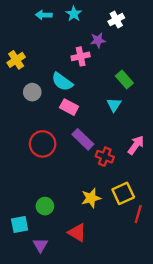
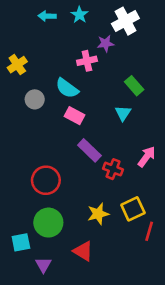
white cross: (116, 20) -> (125, 21), size x1.5
red circle: (43, 144) -> (46, 180), moved
green circle: (45, 206) -> (48, 223), size x1.5

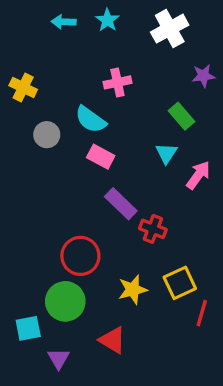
purple star: (106, 43) -> (203, 76), moved
yellow cross: (17, 65) -> (23, 87), turned -30
pink arrow: (147, 157) -> (198, 175), moved
red circle: (46, 180) -> (80, 256), moved

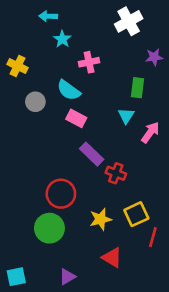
cyan star: (107, 20) -> (62, 39), moved
green rectangle: (181, 116) -> (138, 88), turned 48
cyan square: (28, 328) -> (16, 277), moved
red triangle: (112, 340) -> (112, 258), moved
purple triangle: (59, 359) -> (67, 277), moved, turned 30

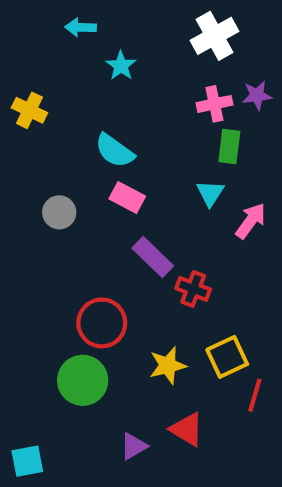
cyan star: (62, 39) -> (121, 66), moved
pink cross: (89, 62) -> (214, 104), moved
gray circle: (35, 102) -> (59, 212), moved
purple triangle: (67, 277) -> (134, 446), moved

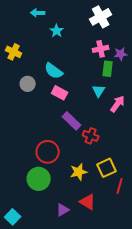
purple star: (257, 95) -> (121, 54), moved
gray circle: (59, 212) -> (28, 84), moved
cyan square: (27, 461) -> (13, 217), turned -35

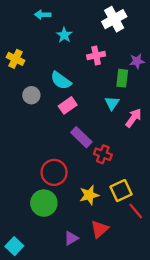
pink cross: (101, 49) -> (96, 55), moved
pink rectangle: (60, 93) -> (68, 105), turned -63
red line: (120, 186) -> (136, 211), turned -56
red triangle: (88, 202) -> (99, 229), turned 48

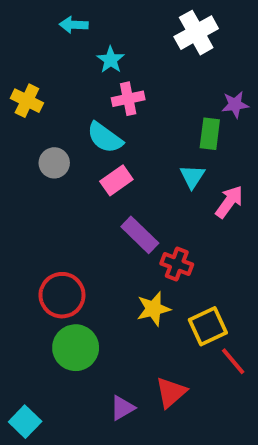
pink cross: (96, 55) -> (128, 99), moved
red circle: (54, 172) -> (62, 295), moved
yellow star: (89, 195) -> (153, 309), moved

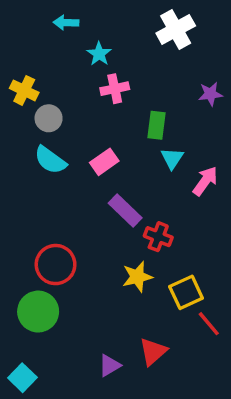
green rectangle: (210, 134) -> (156, 125), moved
cyan semicircle: (105, 138) -> (50, 160), moved
gray circle: (54, 163) -> (49, 118), moved
green circle: (76, 348) -> (38, 312), moved

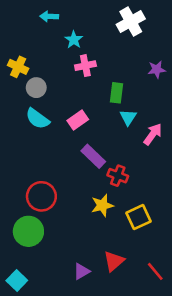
red line: (209, 324) -> (155, 271), moved

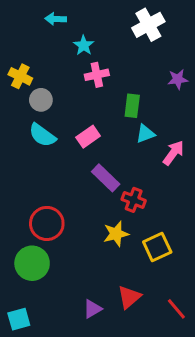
cyan triangle: (128, 117) -> (145, 134), turned 36
cyan square: (17, 281) -> (19, 319), turned 30

